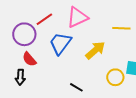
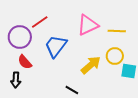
pink triangle: (77, 17) -> (88, 25), moved
yellow arrow: (95, 50) -> (91, 65), moved
yellow circle: (115, 77) -> (115, 56), moved

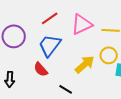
red line: (40, 22) -> (50, 18), moved
red semicircle: (25, 62) -> (41, 69), moved

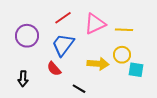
yellow arrow: (85, 64) -> (98, 64), turned 45

